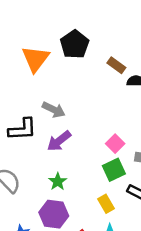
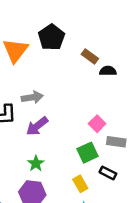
gray arrow: (54, 110) -> (32, 97), turned -35
pink square: (115, 144) -> (97, 124), moved

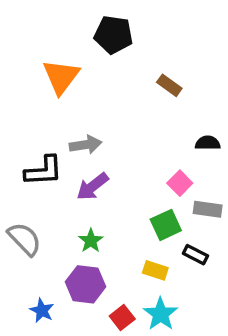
black pentagon: (51, 37) -> (113, 35), moved, turned -30
black semicircle: (108, 71) -> (208, 143), moved
yellow rectangle: (80, 184) -> (155, 270), turned -42

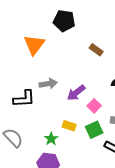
pink square: (180, 183) -> (94, 106), moved
purple arrow: (92, 187) -> (76, 93), moved
yellow rectangle: (155, 270) -> (69, 126), moved

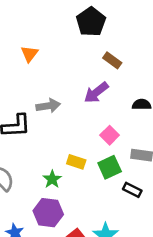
black pentagon: (64, 21) -> (91, 22), moved, turned 30
orange triangle: (34, 45) -> (29, 54), size x0.6
purple arrow: (76, 93) -> (96, 92), moved

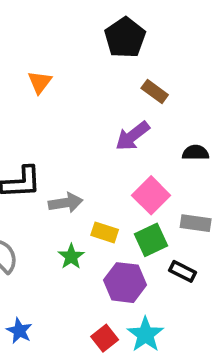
gray arrow: (48, 106) -> (66, 203), moved
pink square: (110, 135) -> (151, 195), size x1.4
purple hexagon: (48, 213) -> (125, 283), moved

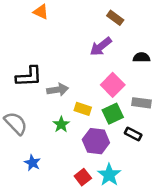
orange triangle: (40, 82) -> (41, 12), turned -42
blue star: (19, 331) -> (32, 163), moved

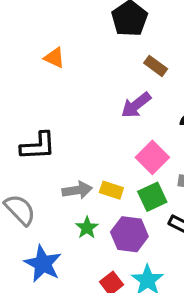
gray arrow: (58, 90) -> (77, 190), moved
green star: (61, 124) -> (87, 228), moved
blue star: (32, 163) -> (43, 264), size x1.6

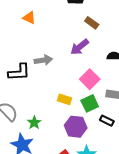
gray arrow: (77, 190) -> (43, 60), moved
green star: (87, 228) -> (34, 123), moved

